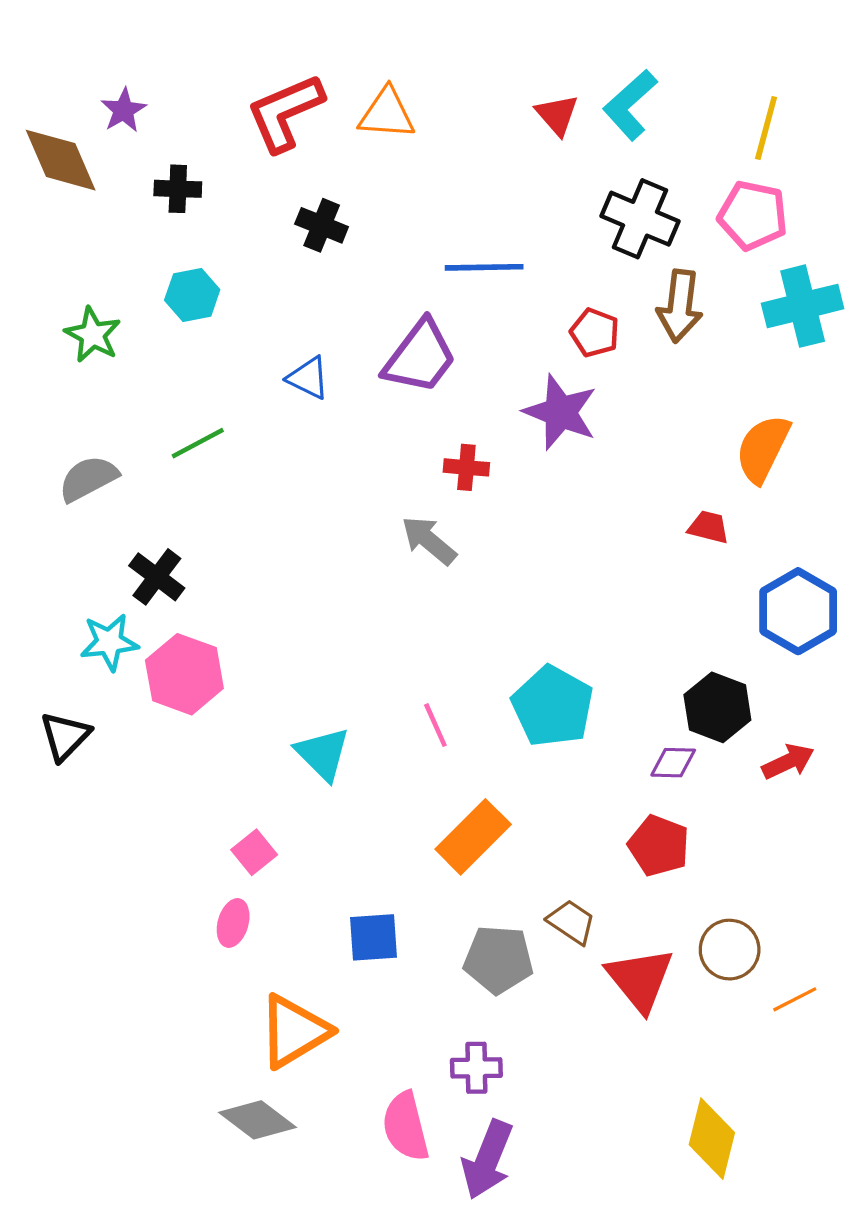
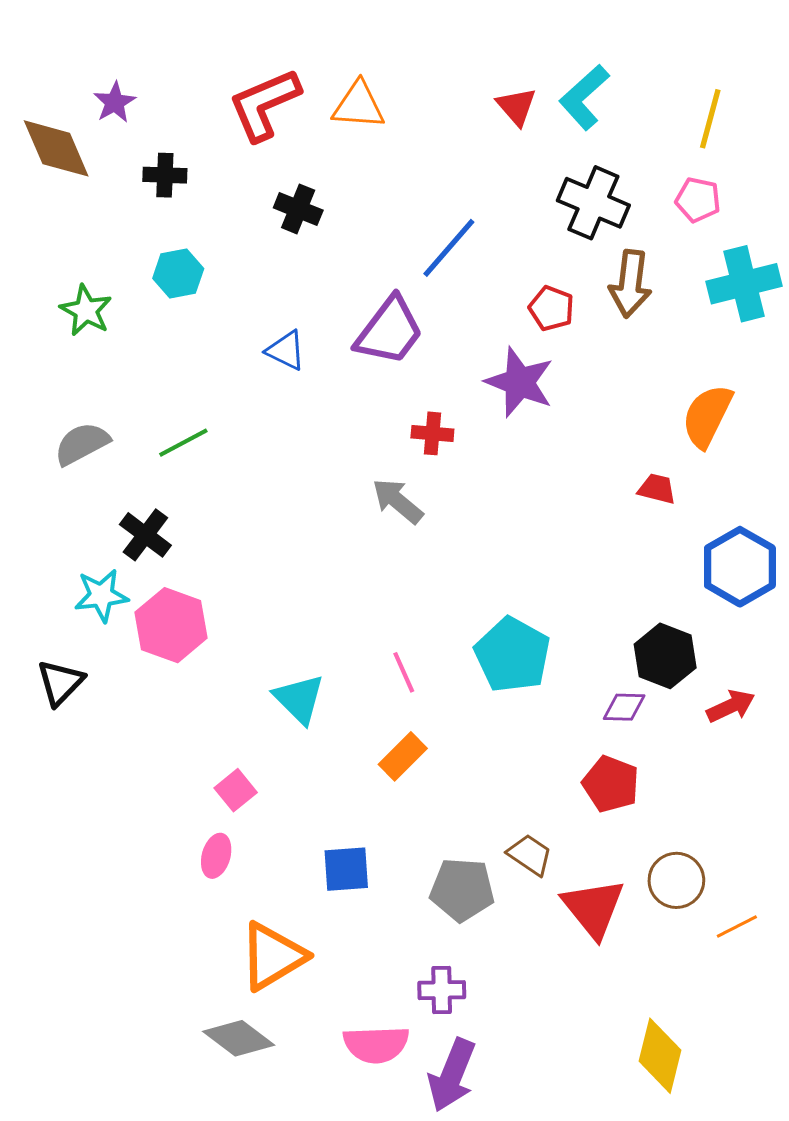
pink pentagon: (753, 215) -> (698, 200), size x0.7
blue line: (484, 267) -> (449, 248), turned -48
green line: (198, 443) -> (183, 443), moved
orange rectangle: (473, 837) -> (403, 756), moved, size x0.7
pink semicircle: (406, 1126) -> (376, 1044), turned -78

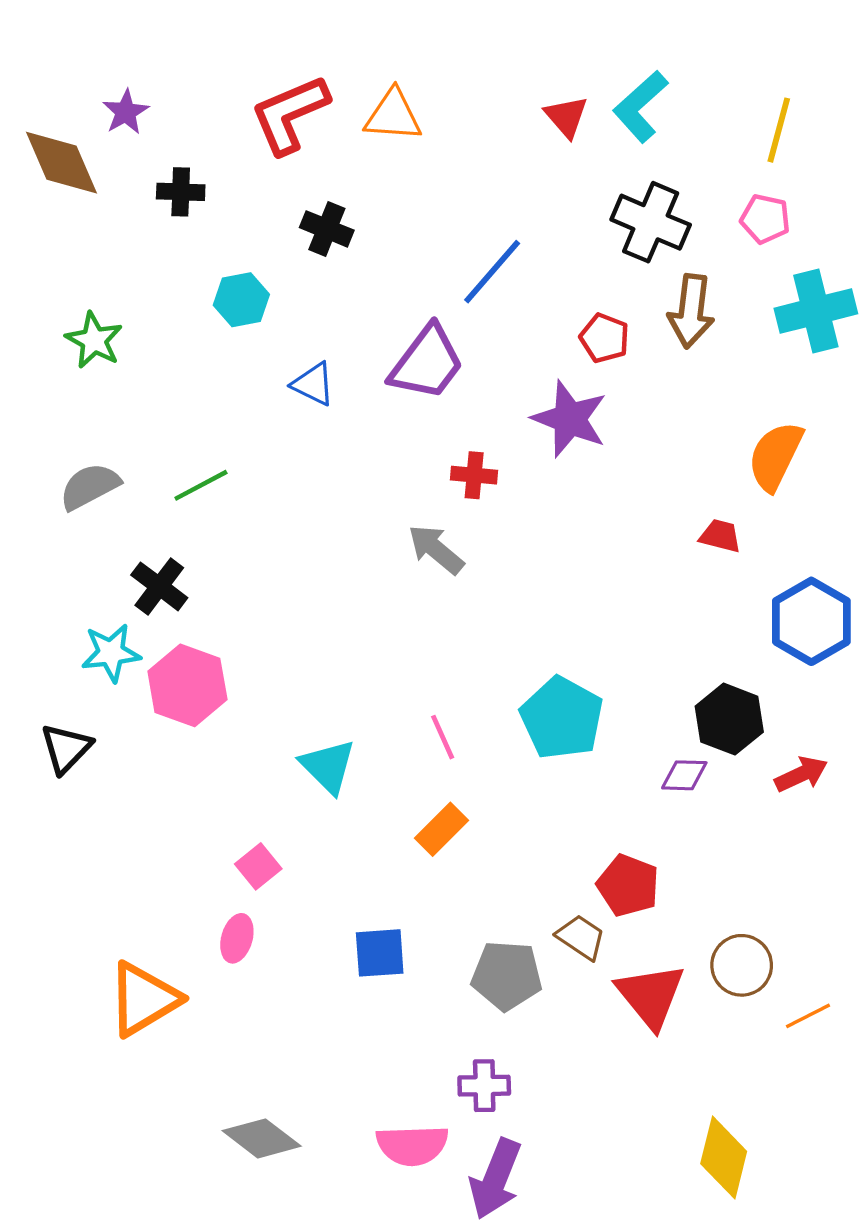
cyan hexagon: (178, 274) -> (241, 300), moved
red pentagon: (611, 784) -> (628, 885), moved
orange triangle: (273, 956) -> (144, 999), moved

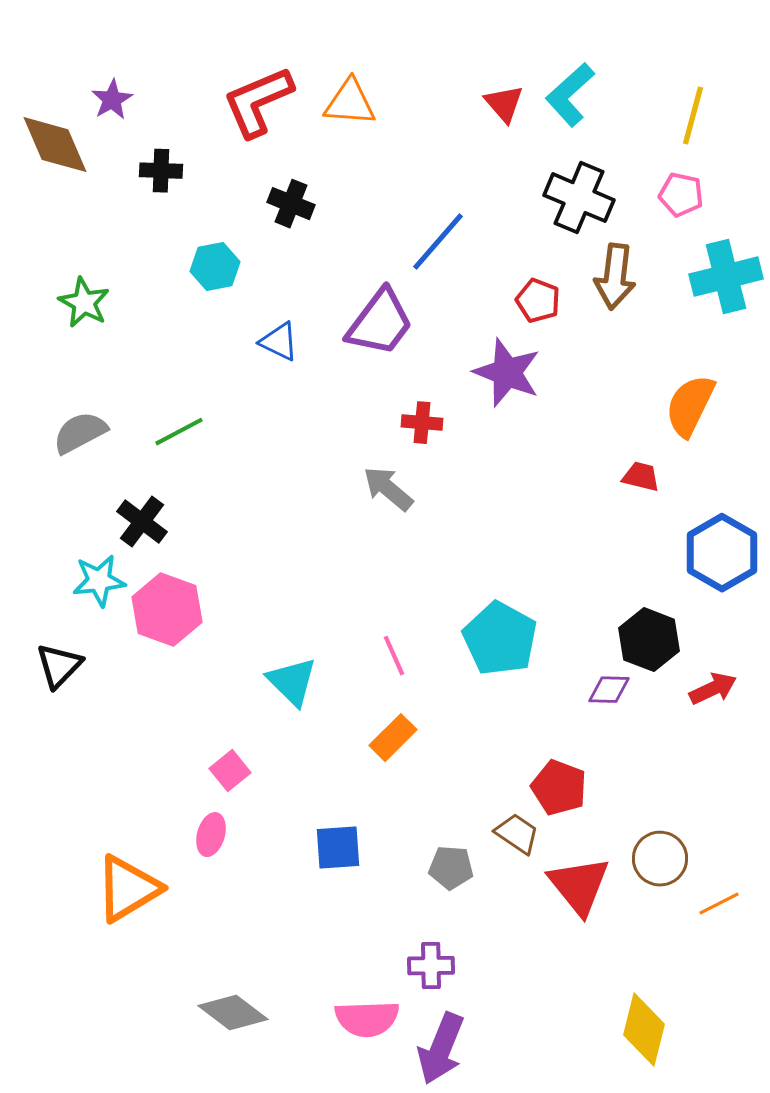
gray pentagon: (507, 975) -> (451, 868), size x0.7

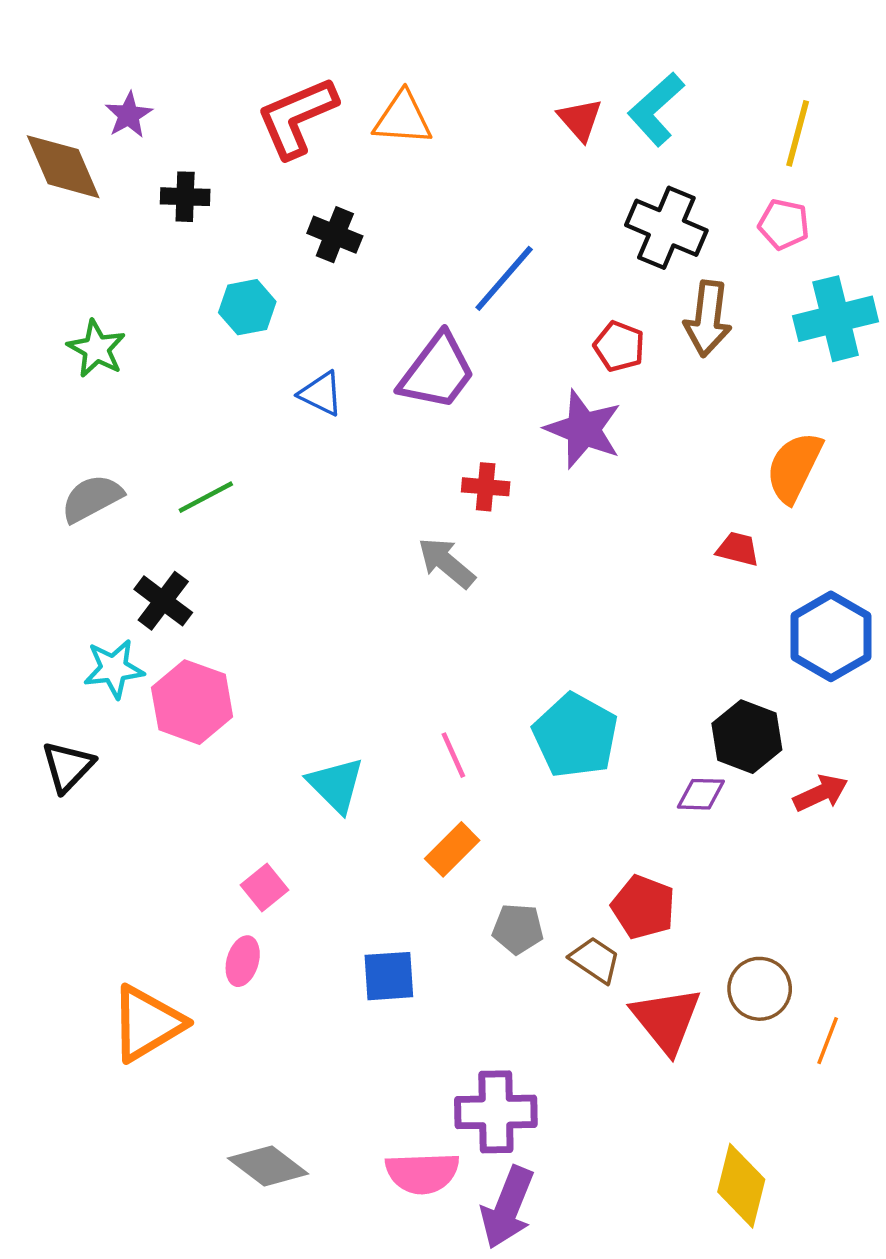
gray pentagon: (451, 868) -> (518, 929), moved
orange line: (719, 904) -> (828, 1041), turned -42
purple cross: (431, 966) -> (496, 1112), size x1.5

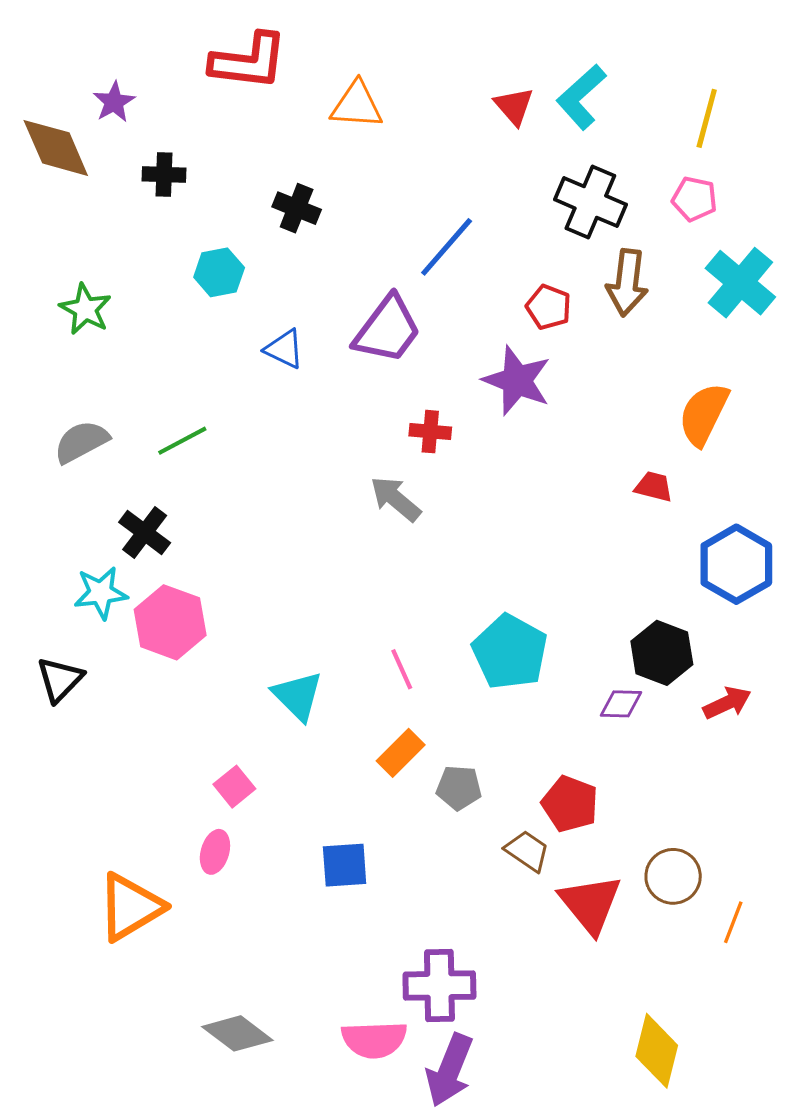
red L-shape: (297, 117) -> (249, 61), moved, turned -150
cyan cross: (836, 319) -> (740, 283), turned -36
gray pentagon: (518, 929) -> (459, 788), moved

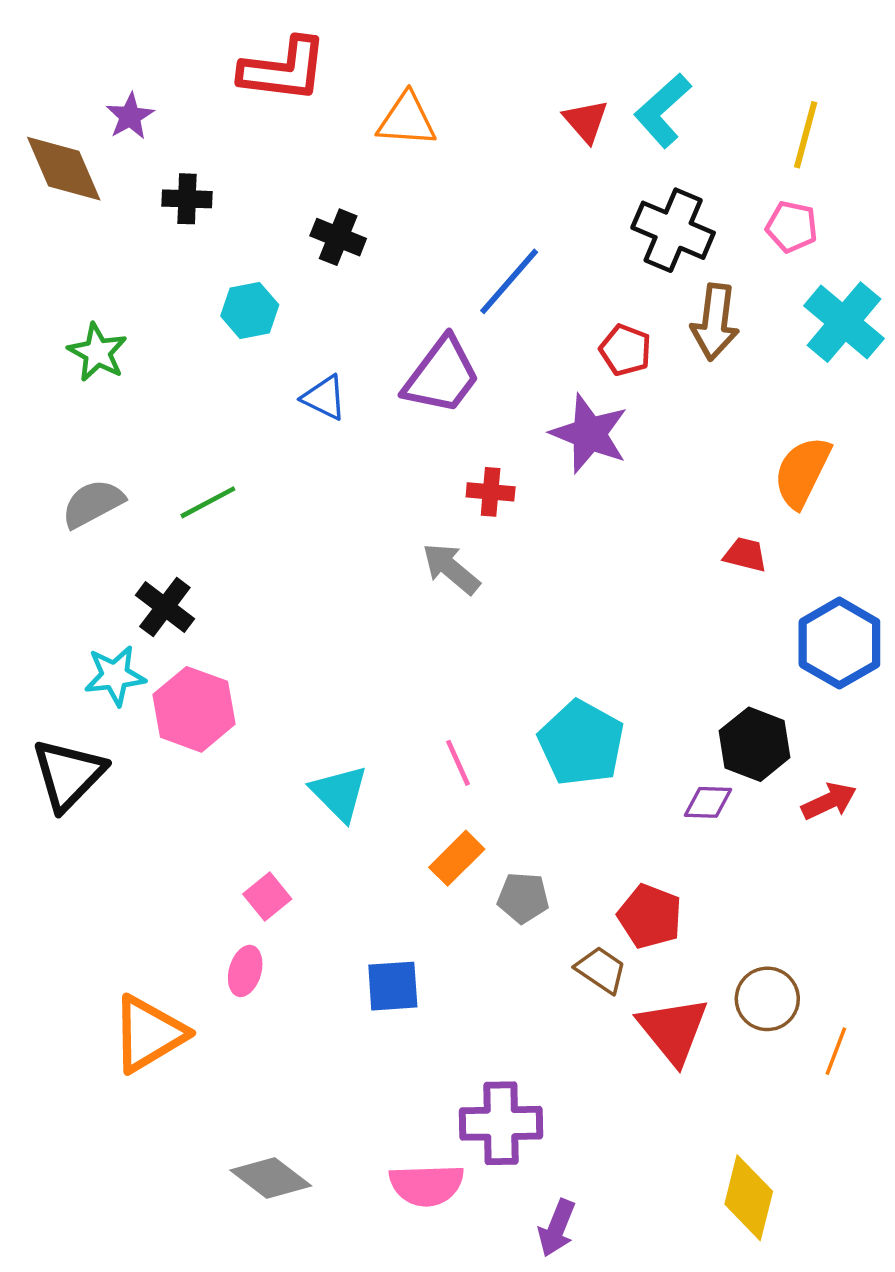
black triangle: (60, 679) -> (68, 774), size x1.4
purple arrow: (450, 1070) -> (557, 1228), moved, size x0.7

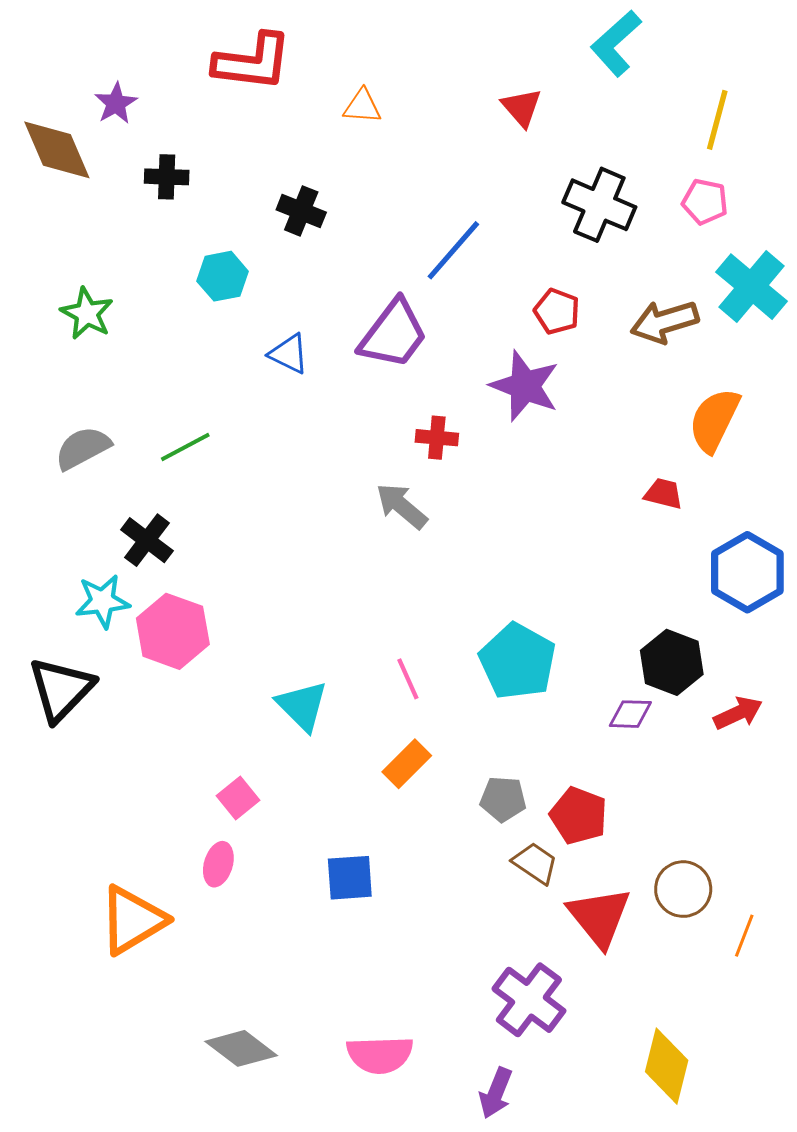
cyan L-shape: (663, 110) -> (616, 43), moved
orange triangle: (407, 120) -> (362, 106), size x0.7
brown arrow: (715, 322) -> (665, 322), moved, turned 66
gray pentagon: (523, 898) -> (503, 799), moved
purple cross: (501, 1123) -> (529, 1000), moved, turned 38

